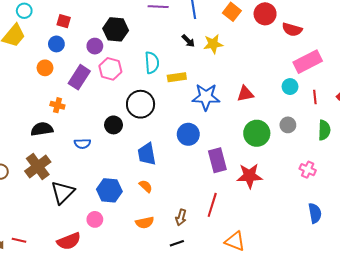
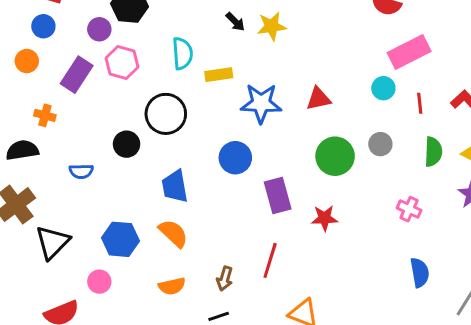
red star: (250, 176) -> (324, 218), size x0.7
orange semicircle: (146, 186) -> (173, 233), size x1.5

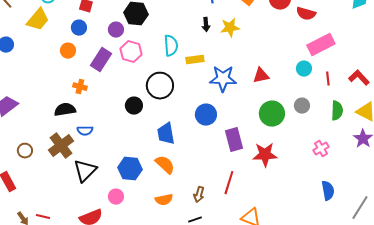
black arrow: (235, 22) -> (206, 25), turned 40
blue semicircle: (81, 171) -> (85, 131), moved
pink cross: (409, 209) -> (321, 149), turned 35
red star: (324, 218) -> (265, 155), size x1.4

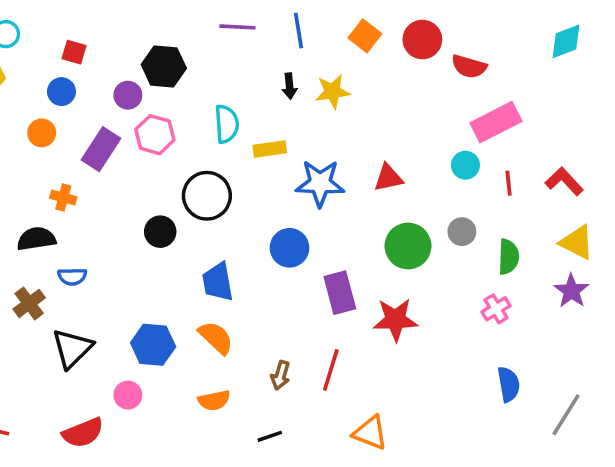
green semicircle: (337, 111) -> (509, 257), moved
brown cross: (61, 146) -> (29, 303), size x0.7
brown arrow: (199, 195) -> (281, 375), moved

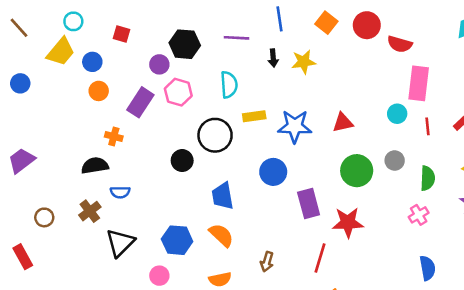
purple line: (237, 27) -> (237, 38), moved
blue circle: (61, 92) -> (92, 62), moved
pink rectangle: (496, 122) -> (419, 83), turned -56
yellow rectangle: (270, 149) -> (254, 116), moved
red line: (331, 370) -> (320, 258), moved

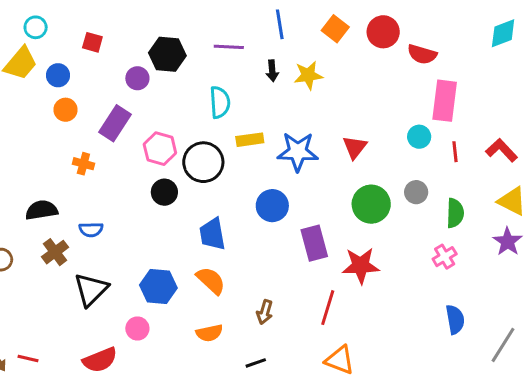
pink hexagon: (178, 92) -> (160, 149), moved
red triangle: (343, 123) -> (355, 147), turned -40
black semicircle: (95, 166) -> (42, 210), moved

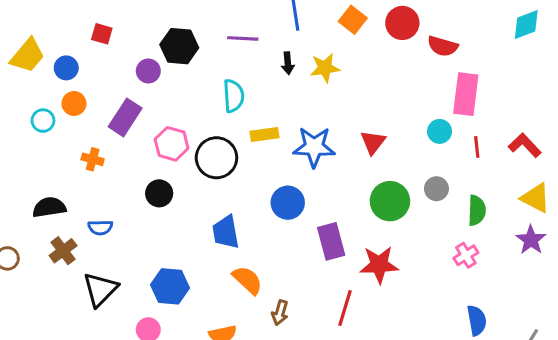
cyan circle: (36, 27) -> (43, 121), moved
black circle: (164, 192) -> (159, 193), moved
orange semicircle: (211, 281) -> (247, 280), moved

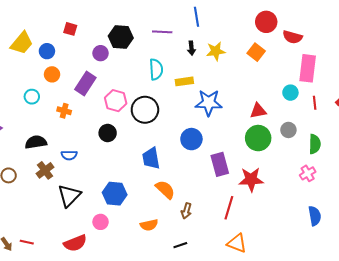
orange square: (353, 20) -> (256, 52), moved
cyan circle: (43, 121) -> (32, 97), moved
yellow rectangle: (264, 134) -> (184, 81), moved
red triangle: (373, 142) -> (258, 111), moved, turned 42

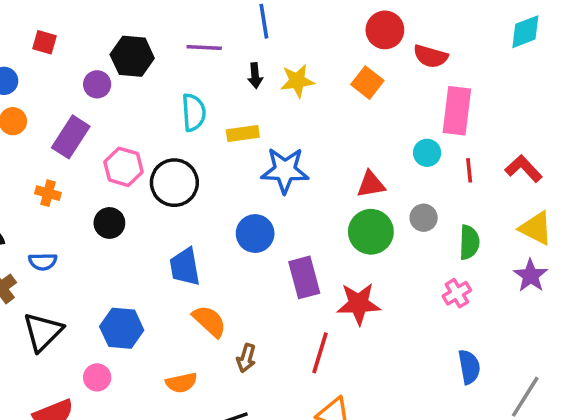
orange cross: (64, 111) -> (48, 193), moved

